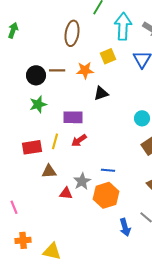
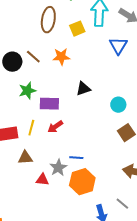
yellow square: (108, 56) -> (77, 29), moved
brown line: (57, 70) -> (33, 57), turned 42
black triangle: (101, 93) -> (83, 89), moved
green star: (38, 104) -> (27, 91), moved
blue line: (108, 170) -> (76, 158), moved

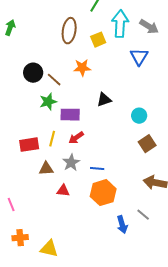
brown line: (33, 57) -> (54, 80), moved
gray star: (58, 168) -> (71, 163), moved

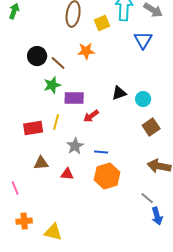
black triangle: (104, 100) -> (119, 93), moved
red arrow: (76, 138) -> (91, 116), moved
brown triangle: (46, 169) -> (41, 163), moved
blue arrow: (122, 225) -> (157, 216), moved

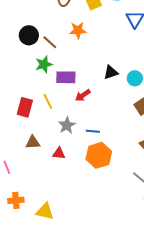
yellow line: (56, 122) -> (48, 101), turned -42
red rectangle: (33, 128) -> (25, 107), turned -66

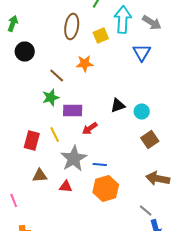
black circle: (29, 35) -> (25, 52), moved
gray star: (67, 125) -> (74, 158), size x1.5

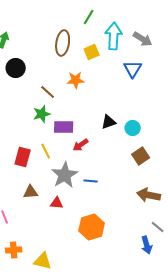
orange hexagon: (106, 188) -> (92, 227), moved
gray line: (146, 210) -> (158, 227), moved

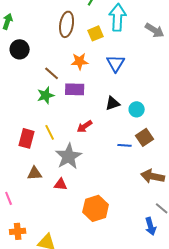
gray arrow: (143, 39) -> (155, 30), moved
blue triangle: (133, 69) -> (116, 63), moved
purple rectangle: (64, 127) -> (75, 89), moved
blue line: (91, 181) -> (125, 145), moved

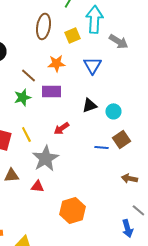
gray arrow: (155, 30) -> (118, 41), moved
brown arrow: (153, 176) -> (129, 178), size x0.7

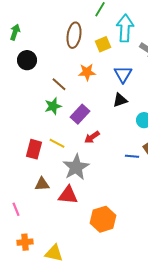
purple rectangle: (51, 91) -> (80, 114), moved, turned -48
black triangle: (89, 105) -> (120, 100), moved
yellow line: (26, 134) -> (57, 143), turned -35
red triangle: (37, 186) -> (68, 195), size x1.5

